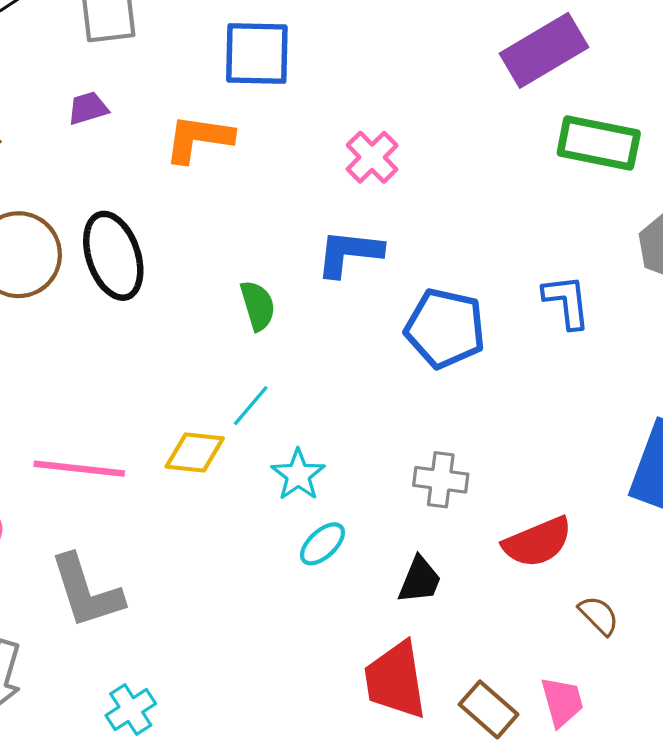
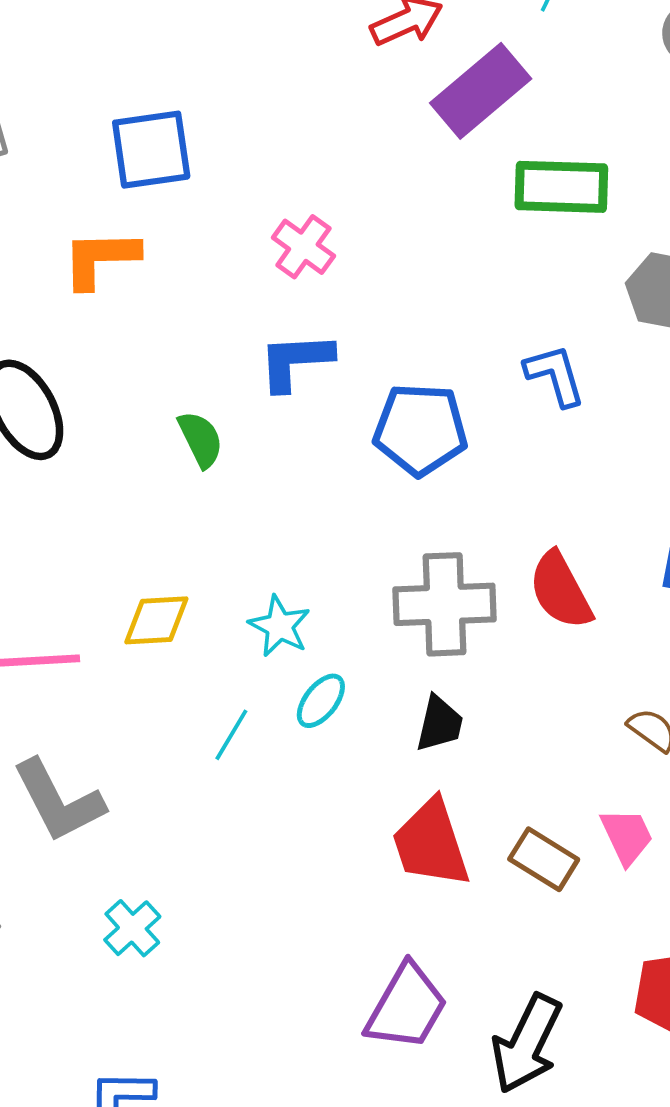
cyan line: (251, 406) -> (231, 735), moved
gray cross: (441, 480) -> (444, 604), size x1.6
red semicircle: (538, 542) -> (560, 590), moved, turned 94

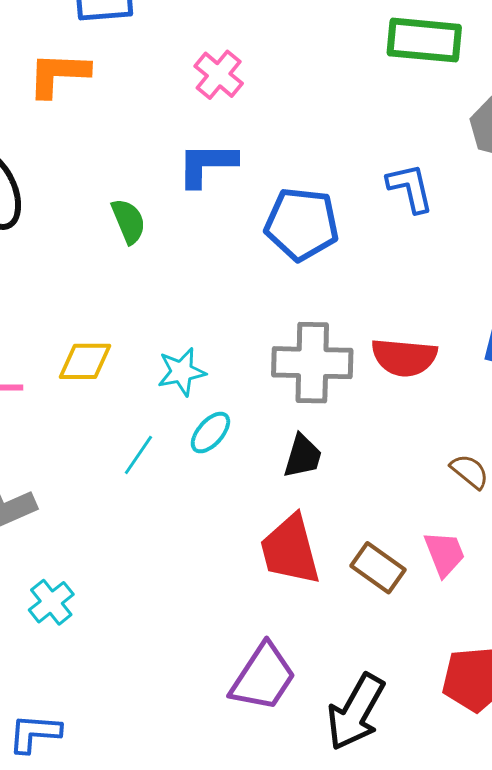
red semicircle: (560, 590) -> (404, 357), turned -60
cyan star: (280, 626) -> (182, 372), turned 30

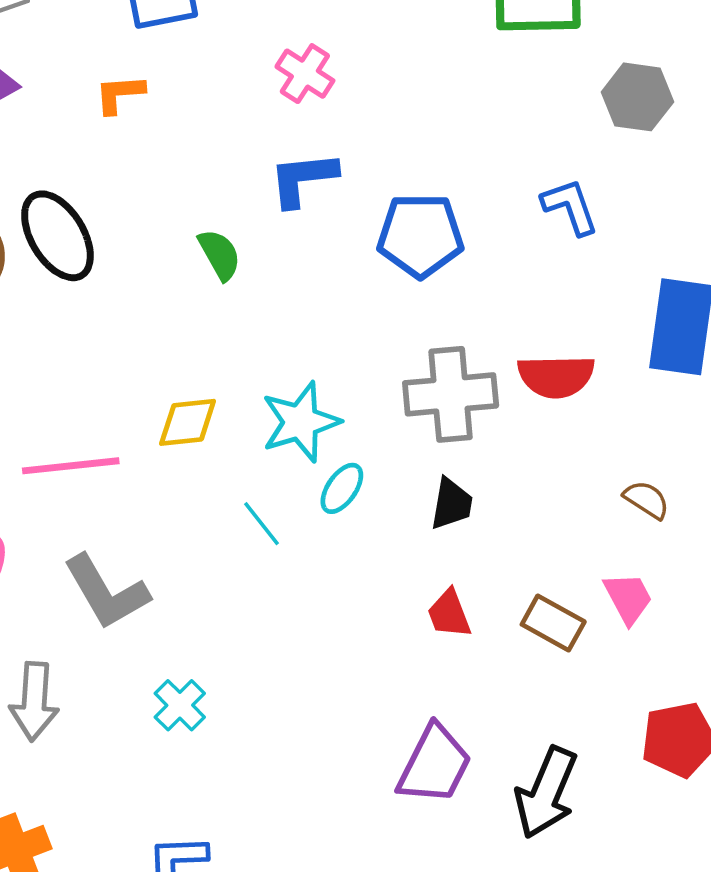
orange L-shape: (58, 74) -> (120, 94), size x0.7
blue L-shape: (410, 188) -> (570, 207), moved
cyan star: (182, 372) -> (301, 422), size x1.4
cyan line: (138, 455) -> (261, 524), turned -66
red trapezoid: (290, 550) -> (449, 614), size x0.6

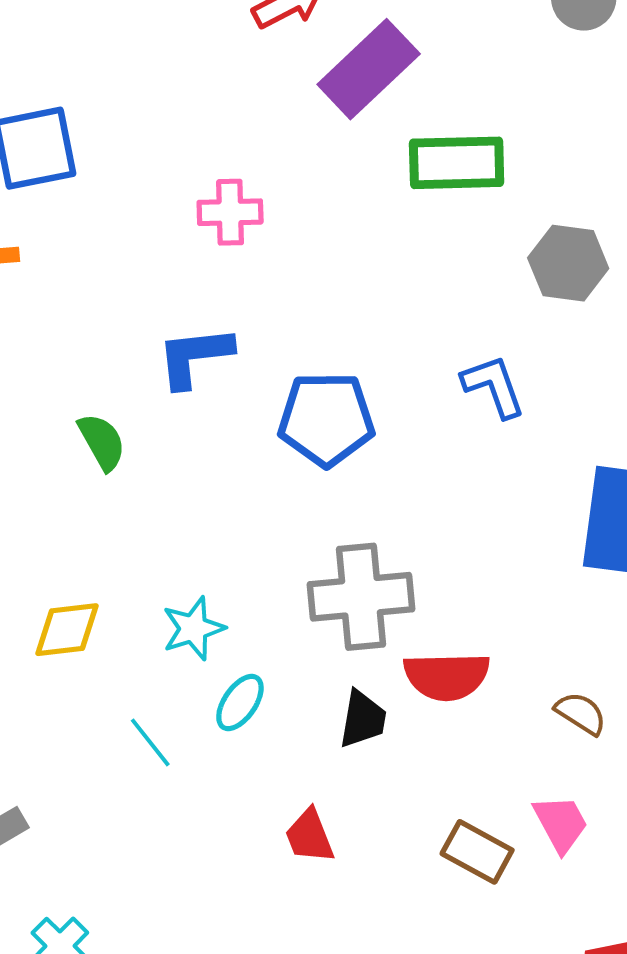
pink cross: (305, 74) -> (230, 212), moved, turned -34
red semicircle: (556, 376) -> (447, 676), moved
cyan star: (301, 422) -> (193, 628), size x0.7
red trapezoid: (449, 614) -> (310, 836), moved

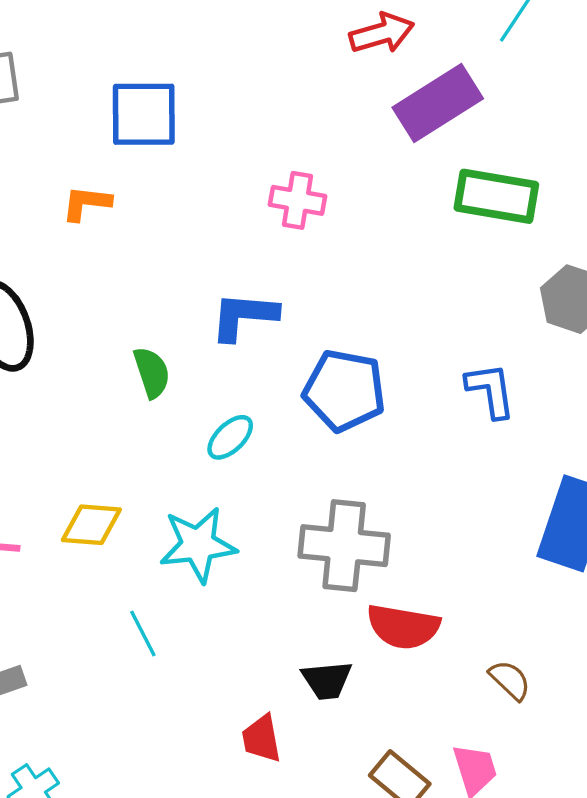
cyan star: (193, 628) -> (198, 545), size x1.4
cyan ellipse: (240, 703) -> (230, 437), moved
black trapezoid: (363, 719) -> (327, 680), moved, turned 64

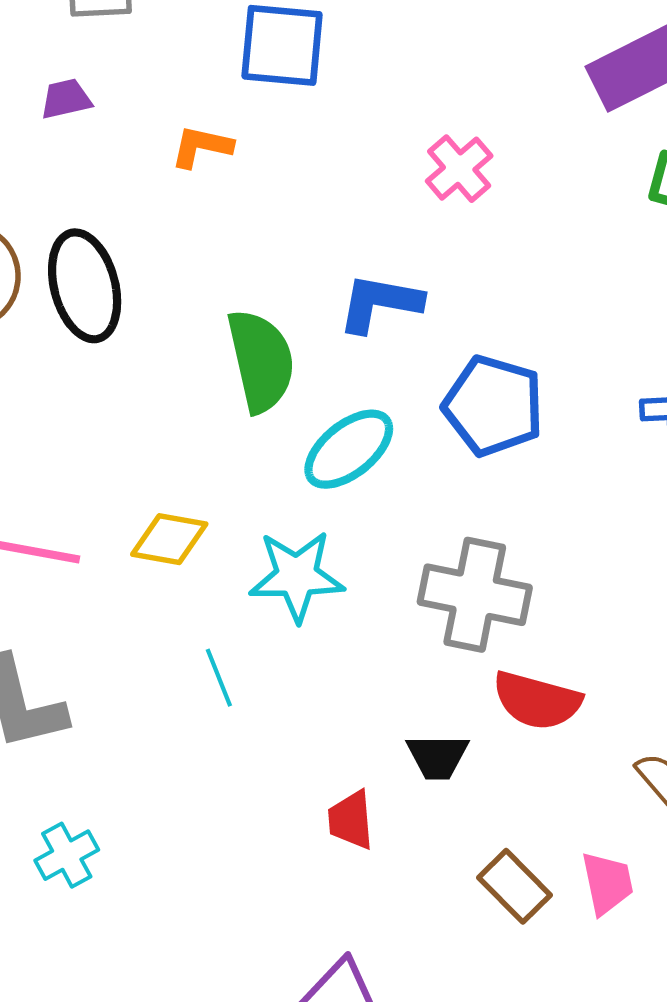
pink cross: (298, 200) -> (459, 169), turned 34
green semicircle: (152, 372) -> (261, 361), size x1.6
cyan ellipse: (230, 437) -> (349, 449), size x1.5

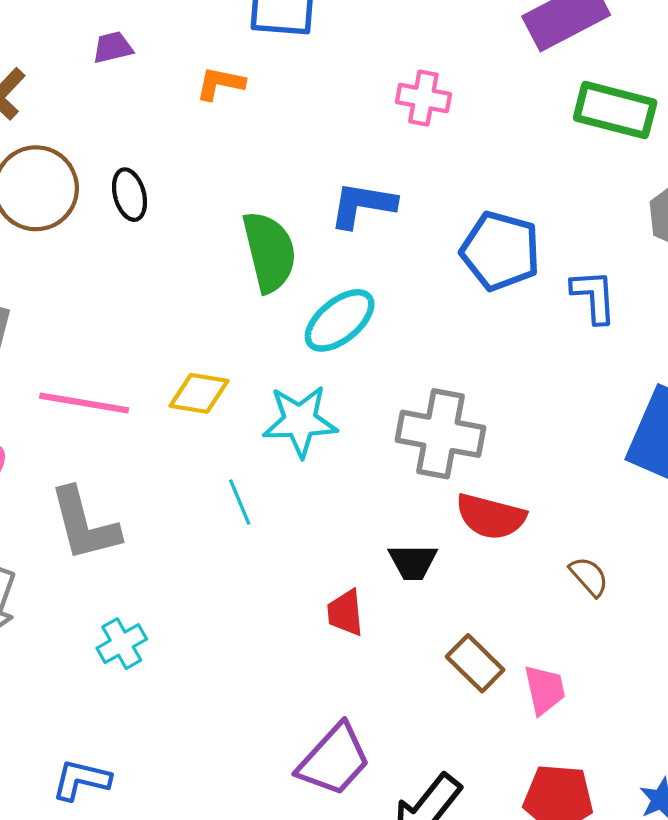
pink cross: (459, 169) -> (423, 98), turned -38
black ellipse: (85, 286) -> (130, 195), size x0.6
blue pentagon: (493, 406) -> (500, 251), moved
pink trapezoid: (607, 883) -> (545, 690), moved

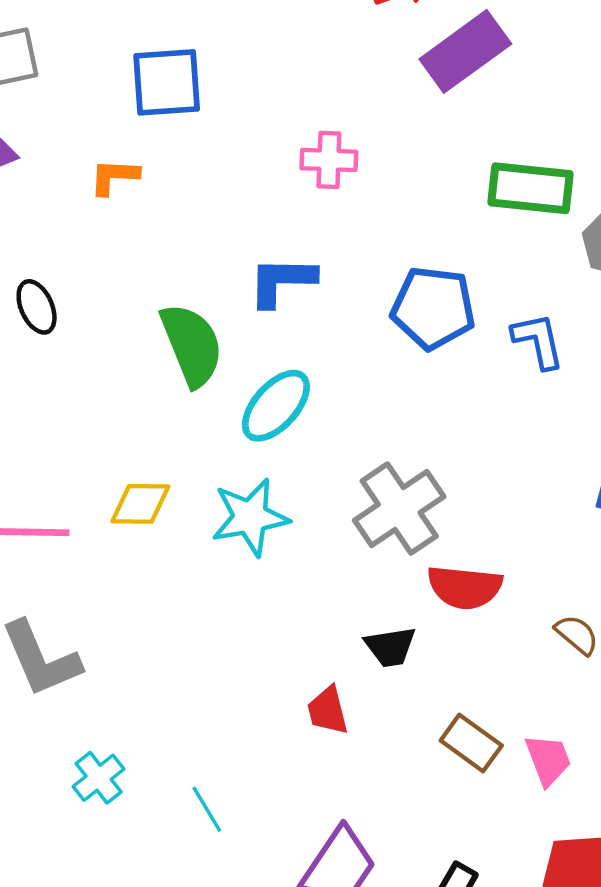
green rectangle: (615, 110) -> (530, 188), moved
gray cross: (440, 434) -> (399, 509), turned -36
cyan line: (240, 502) -> (207, 809), moved

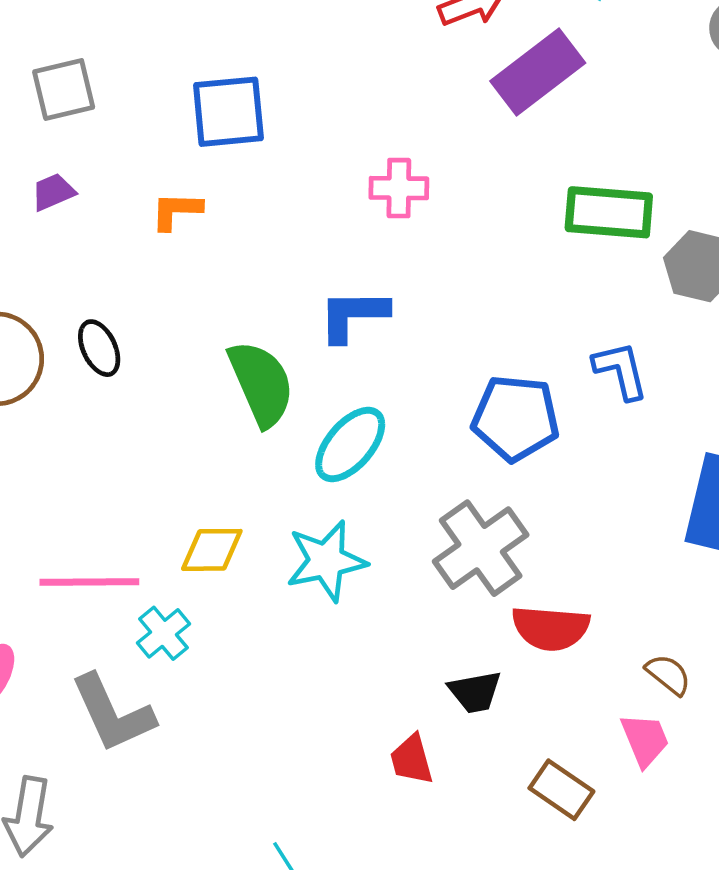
blue pentagon: (433, 308) -> (516, 418), moved
pink trapezoid: (548, 760) -> (645, 740), moved
cyan cross: (99, 778) -> (163, 633), moved

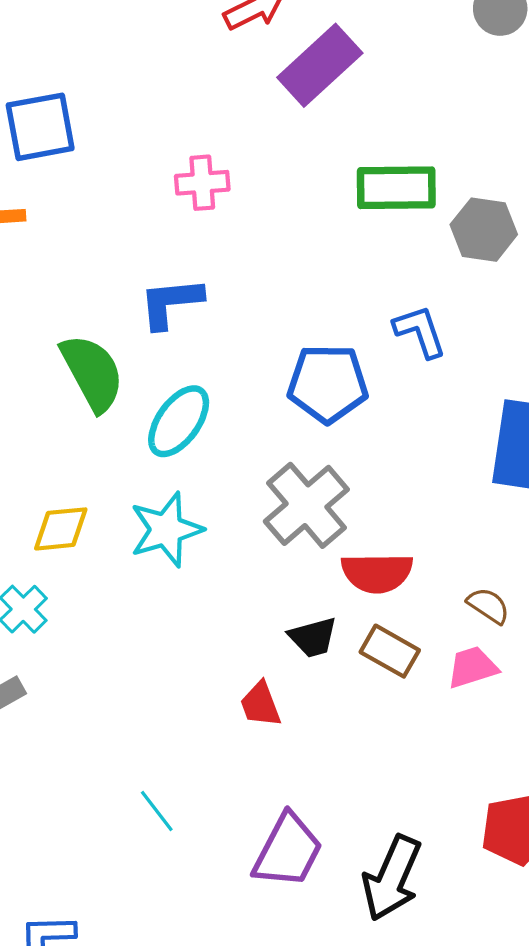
pink trapezoid: (645, 740) -> (472, 667), turned -80
brown rectangle: (561, 790) -> (390, 651), moved

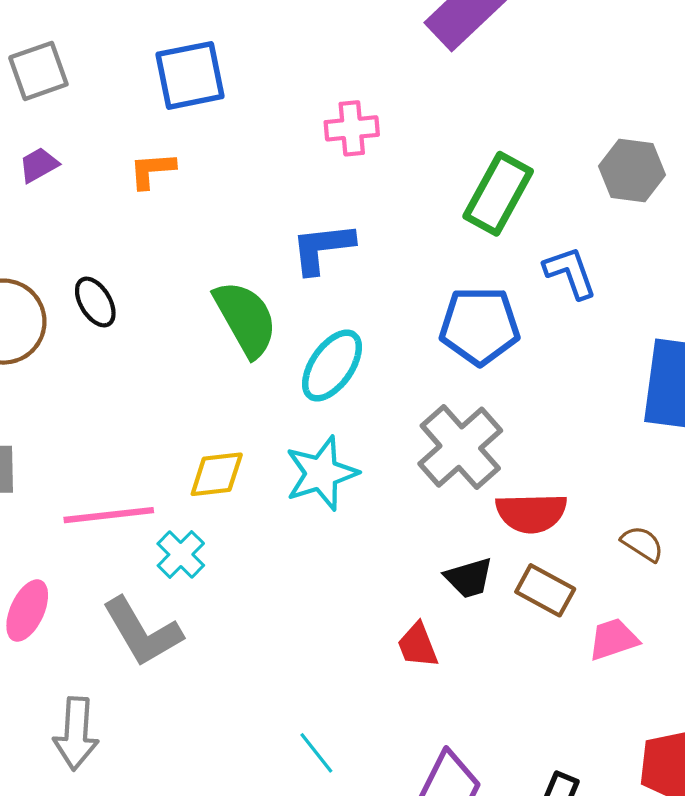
green rectangle: (396, 188) -> (498, 194), moved, turned -60
pink trapezoid: (472, 667) -> (613, 639), moved

